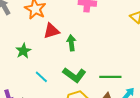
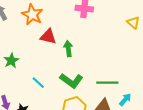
red triangle: (51, 31) -> (48, 37), turned 30
green star: (23, 51) -> (11, 61), moved

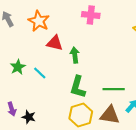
green L-shape: (71, 81) -> (78, 87), turned 70
cyan line: (38, 83) -> (40, 73), moved

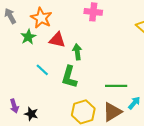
green star: (18, 67) -> (28, 37), moved
green L-shape: (78, 87) -> (69, 77), moved
brown triangle: (110, 115) -> (112, 112), turned -40

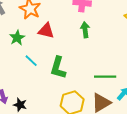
green star: (28, 37) -> (17, 38), moved
green arrow: (77, 52) -> (85, 30), moved

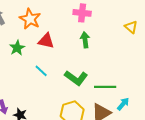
cyan line: (31, 61) -> (41, 71), moved
green L-shape: (58, 68) -> (76, 78), moved, turned -70

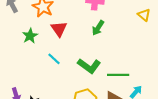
green arrow: (85, 40) -> (98, 28), turned -140
red triangle: (46, 41) -> (59, 29), turned 42

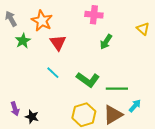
green arrow: (98, 28) -> (106, 42), moved
green star: (30, 36) -> (23, 41), moved

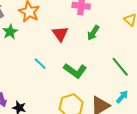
red triangle: (58, 43) -> (60, 34), moved
green line: (117, 89) -> (120, 67), moved, turned 50

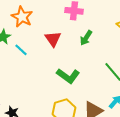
cyan line: (40, 64) -> (21, 50), moved

